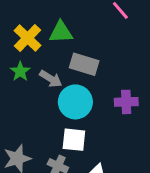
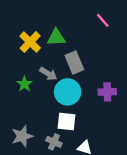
gray rectangle: (84, 64) -> (74, 62), turned 50
green star: (20, 71) -> (24, 84), moved

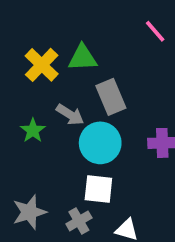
gray cross: (54, 142) -> (79, 221), turned 35

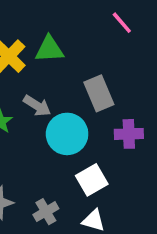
gray rectangle: (111, 97) -> (99, 93), moved
white square: (98, 189) -> (92, 180), moved, turned -36

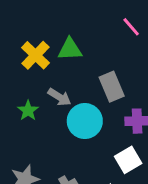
white square: (92, 180) -> (128, 160), moved

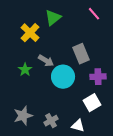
green triangle: (70, 49) -> (53, 18), moved, turned -36

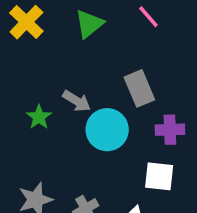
pink line: (94, 14) -> (148, 17), moved
yellow cross: (30, 33) -> (26, 22), moved
white square: (92, 103) -> (159, 176), turned 36

